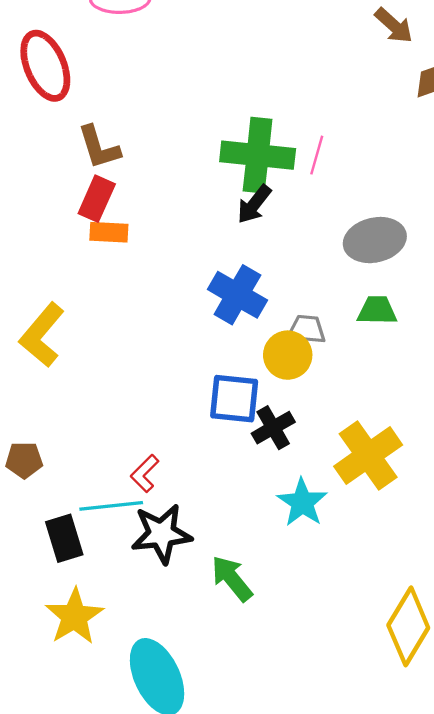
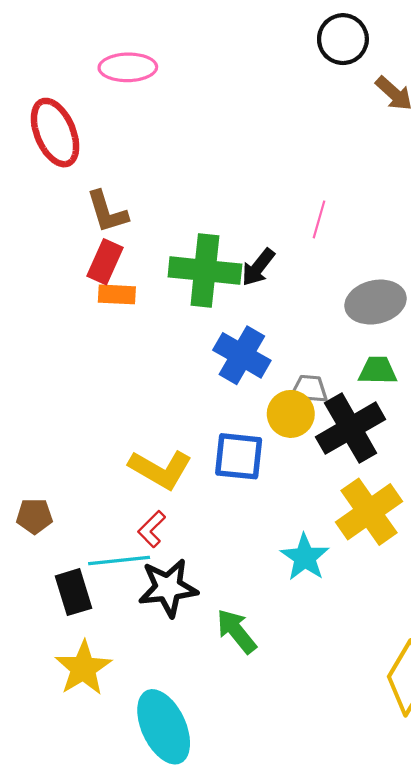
green cross: (258, 155) -> (205, 271), moved
yellow L-shape: (42, 335) -> (160, 469), moved, turned -100
black cross: (273, 428) -> (351, 428), moved, size x1.6

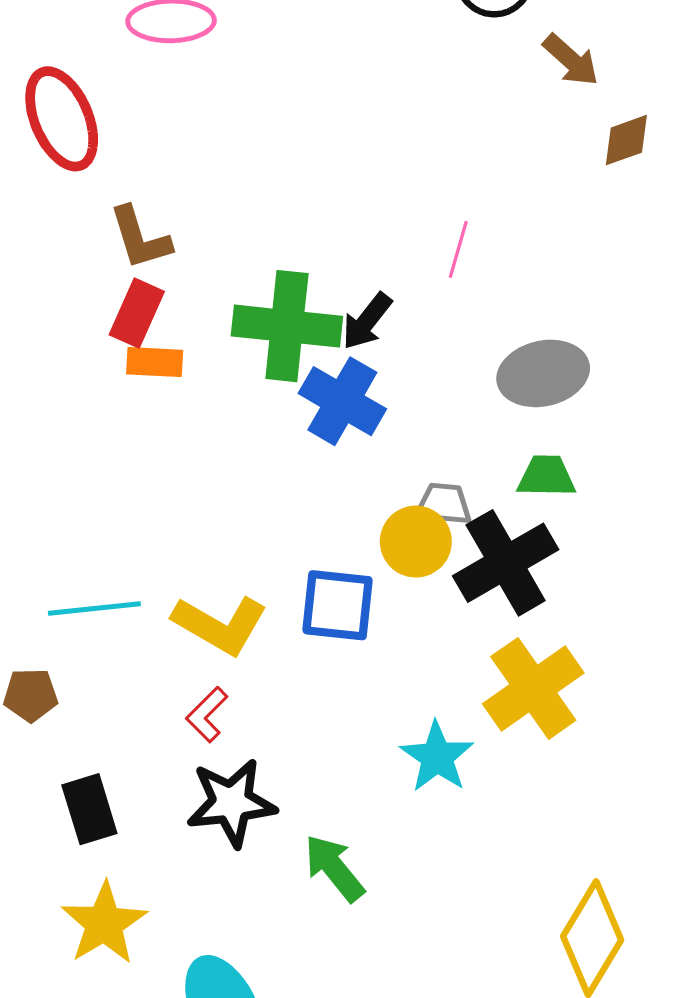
blue cross: (242, 355) -> (342, 401), moved
cyan line: (119, 561) -> (94, 608), moved

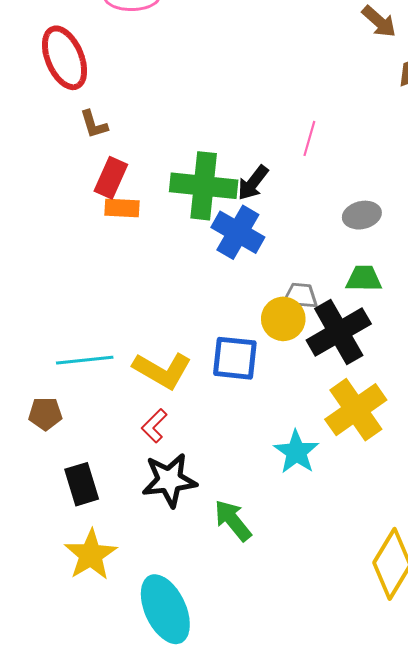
brown L-shape: (140, 238) -> (94, 124), moved, size x0.7
gray ellipse: (543, 373) -> (362, 215), size x0.7

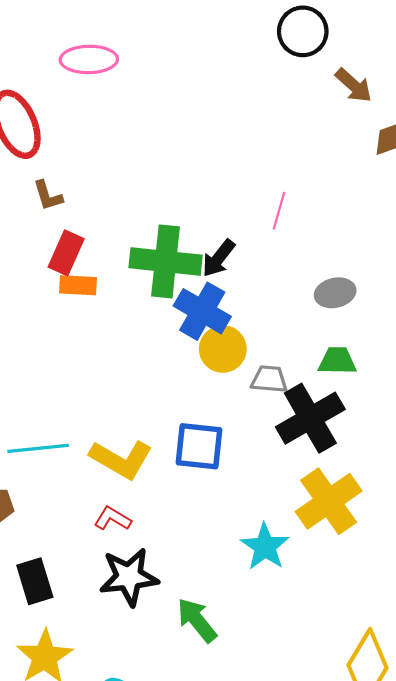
yellow circle: (283, 319) -> (223, 349), moved
red L-shape: (154, 426) -> (113, 519), turned 76

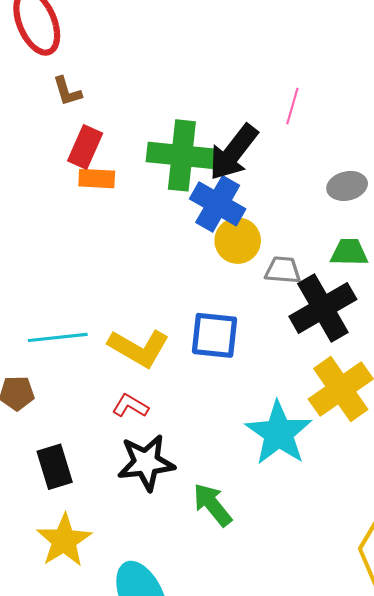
black arrow: (218, 258) -> (233, 152), size x1.5
cyan star: (265, 547) -> (279, 433), size x1.4

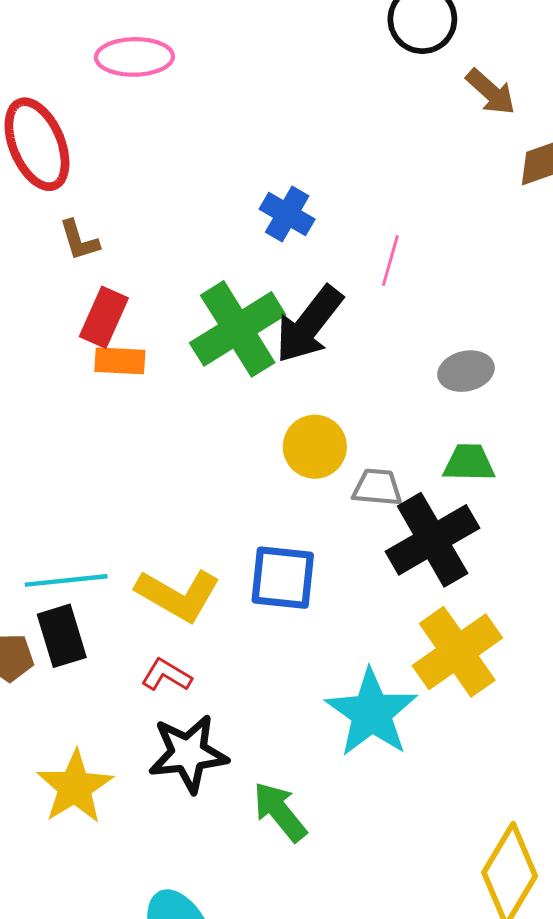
green cross: (182, 155) -> (238, 329), turned -38
blue cross: (218, 204) -> (287, 214), moved, size x0.7
black rectangle: (55, 467) -> (62, 636), moved
yellow star: (64, 540) -> (75, 787), moved

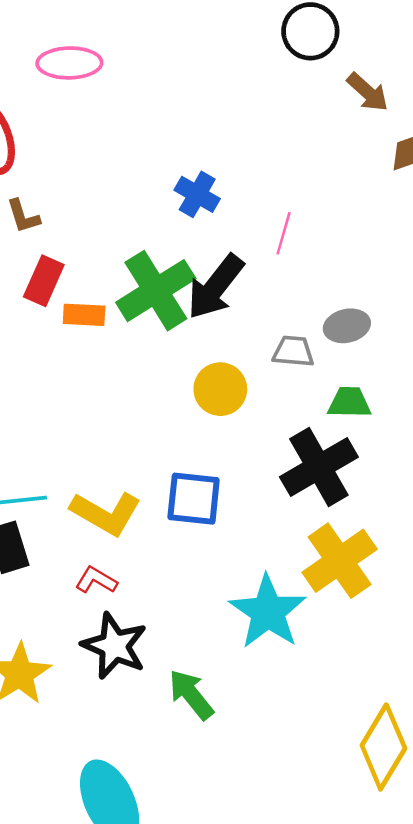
orange rectangle: (120, 361) -> (84, 315), moved
gray trapezoid: (377, 487) -> (293, 351), moved
black star: (188, 754) -> (114, 646), turned 30

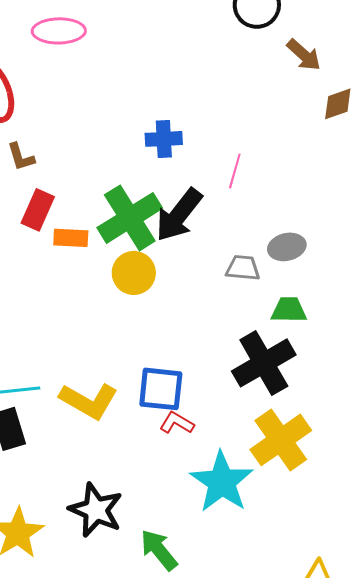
blue cross: (197, 194) -> (164, 139), turned -33
yellow circle: (220, 389) -> (134, 273), moved
red L-shape: (96, 580) -> (177, 423), moved

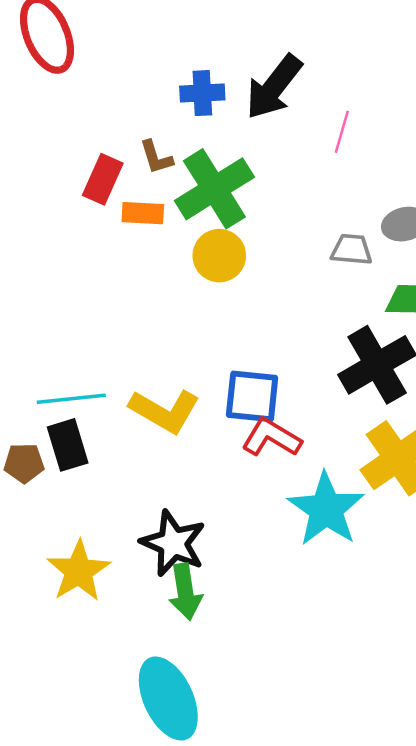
blue cross: (164, 139) -> (202, 93), moved
brown L-shape: (21, 157) -> (156, 157), moved
black arrow: (179, 215) -> (274, 87), moved
red L-shape: (177, 423) -> (271, 438), size x1.4
green arrow: (159, 550) -> (185, 592), moved, turned -150

